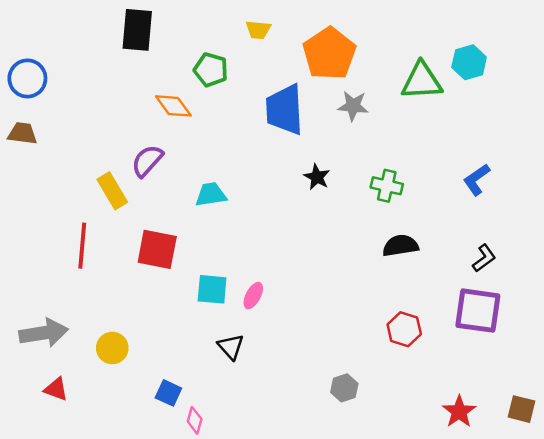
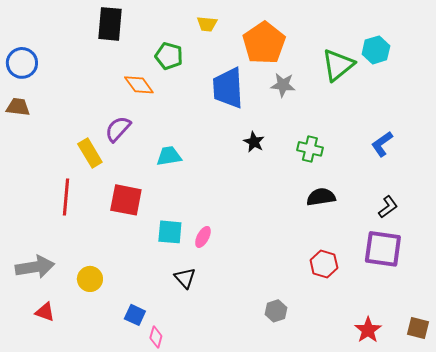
green triangle: (422, 81) -> (338, 65), turned -36

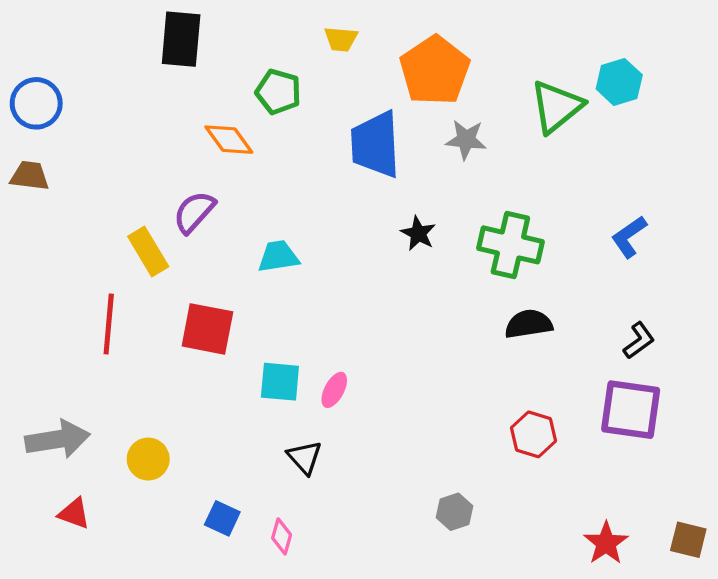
green cross: (310, 149) -> (510, 245), size x1.5
pink diamond: (156, 337) -> (282, 536), moved

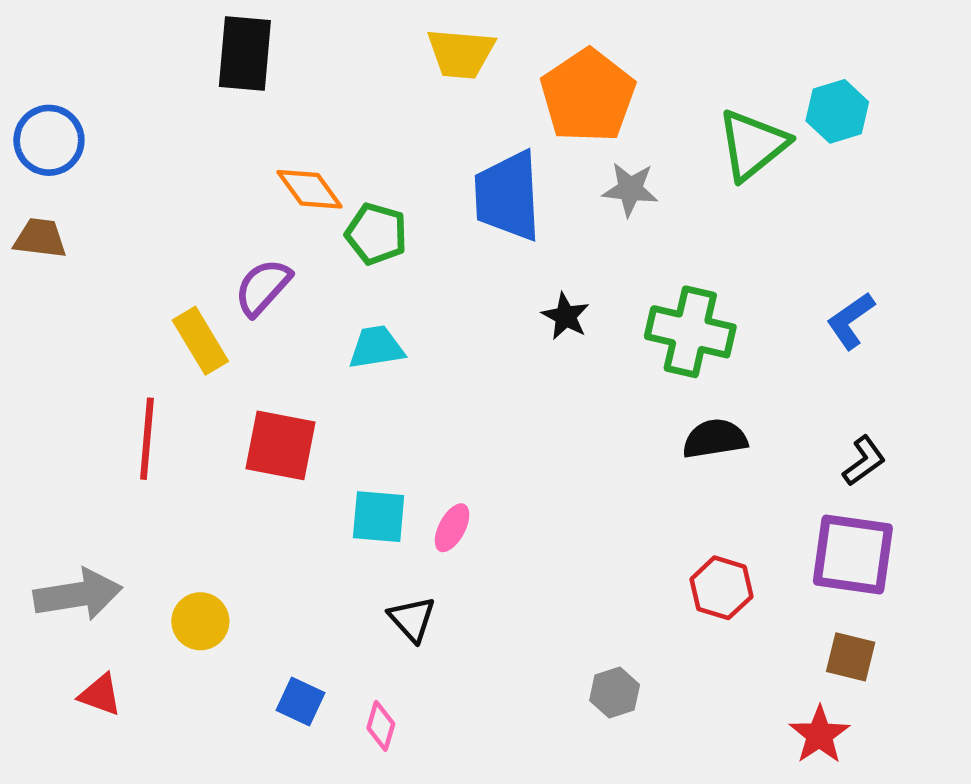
yellow trapezoid: (341, 39) -> (461, 53), size x1.5
green pentagon: (278, 92) -> (376, 234), moved
brown square: (688, 540) -> (851, 657), moved

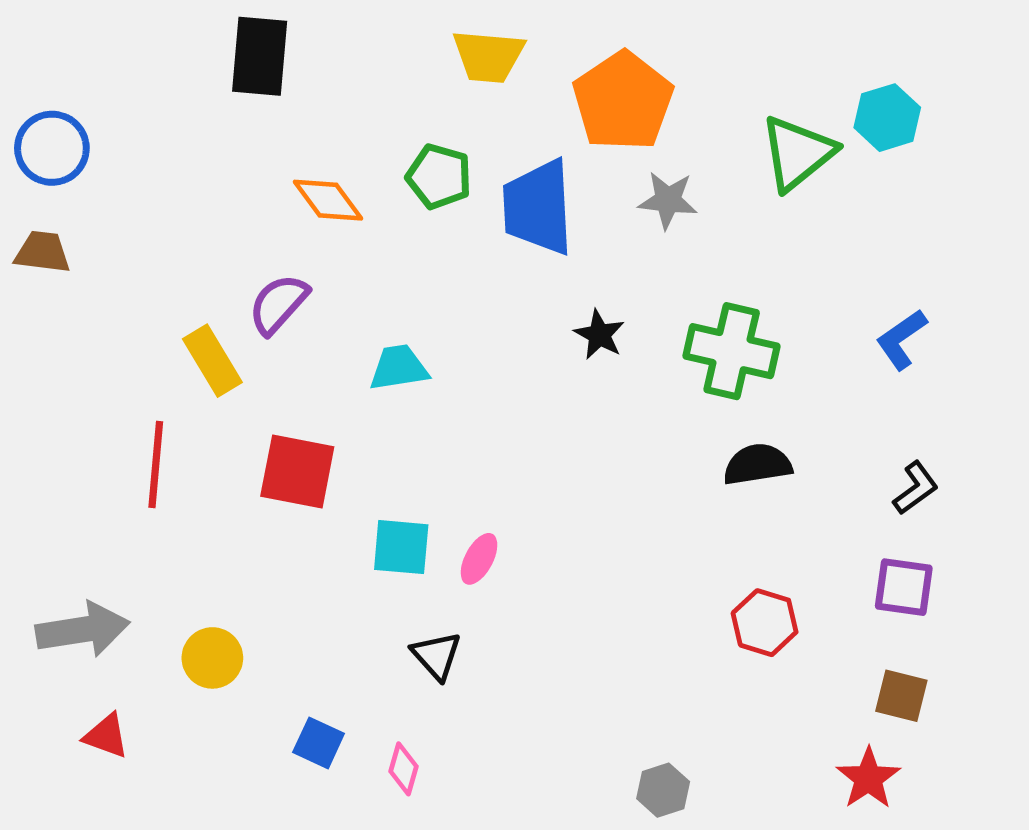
green pentagon: (376, 234) -> (439, 177), moved
purple square: (853, 554) -> (904, 587), size x0.7
gray hexagon: (615, 693) -> (663, 790), moved

